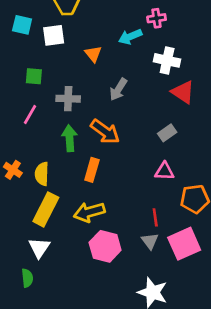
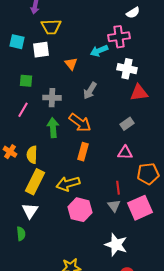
pink cross: (157, 18) -> (119, 37), size x1.5
red triangle: (183, 92) -> (139, 93), turned -42
orange rectangle: (92, 170) -> (83, 152), moved

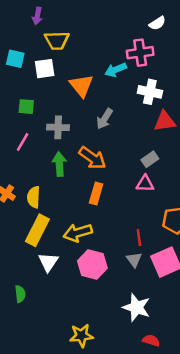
orange triangle: (71, 64) -> (81, 86), size x1.5
pink triangle: (125, 153) -> (145, 184), moved
white triangle: (30, 211) -> (48, 262), moved

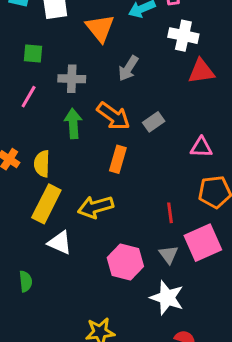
gray rectangle: (150, 159) -> (154, 122), moved
pink triangle: (145, 184) -> (201, 147), moved
gray triangle: (134, 260) -> (169, 255), moved
white triangle: (48, 262) -> (60, 243), turned -40
pink hexagon: (92, 265) -> (125, 262), moved

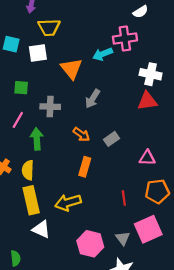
white cross: (183, 36) -> (151, 74), moved
orange arrow: (113, 116) -> (81, 134), size x0.7
green arrow: (73, 123) -> (37, 139), moved
yellow rectangle: (46, 204) -> (31, 200), turned -40
red line: (170, 213) -> (124, 198), moved

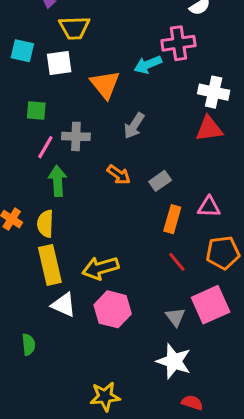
pink line: (18, 120) -> (45, 147), moved
orange rectangle: (85, 167) -> (172, 219), moved
red line: (124, 198) -> (177, 262), turned -32
pink hexagon: (90, 244) -> (113, 309), moved

